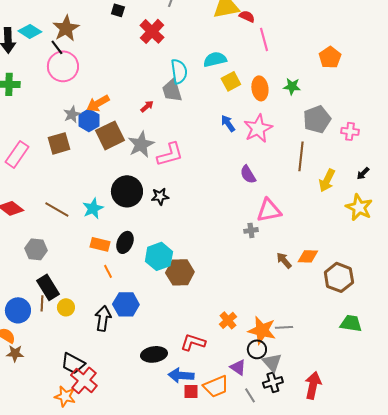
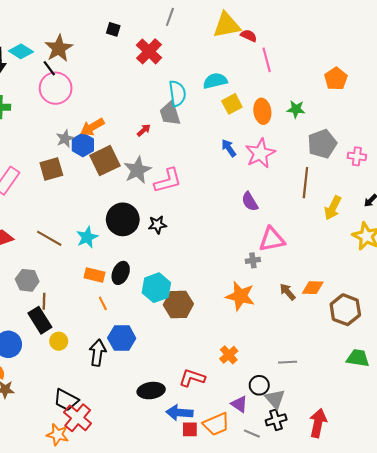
brown line: (42, 303) -> (44, 301), moved
orange star: (262, 330) -> (240, 296), moved
gray line: (250, 395) -> (252, 434), turned -35

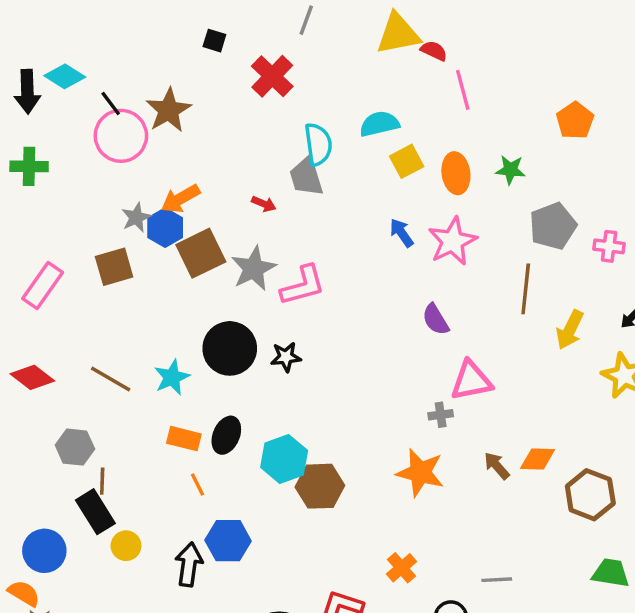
brown star: (59, 48) -> (169, 110), moved
red arrow: (144, 130) -> (264, 204), turned 64

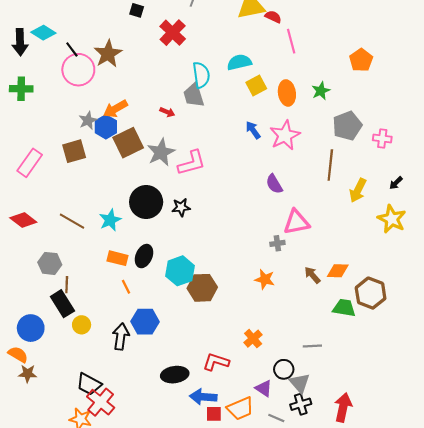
green star: (510, 170) -> (321, 91), turned -30
orange star: (420, 473) -> (265, 279), size x0.7
green trapezoid: (611, 573) -> (344, 308), moved

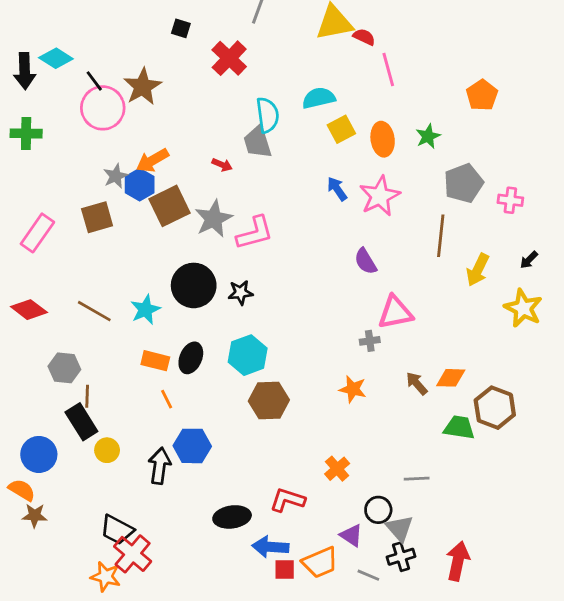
cyan hexagon: (180, 271) -> (248, 355), moved

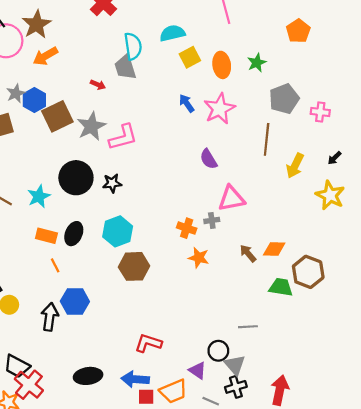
orange arrow: (152, 160) -> (45, 56), moved
orange cross: (337, 469) -> (187, 228), moved, turned -30
black ellipse: (232, 517) -> (88, 376), moved

